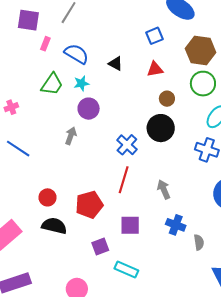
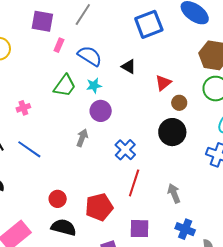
blue square: (155, 36) -> (149, 24), moved, size x1.6
red triangle: (155, 69) -> (163, 83), moved, turned -30
blue cross: (127, 145) -> (125, 150), moved

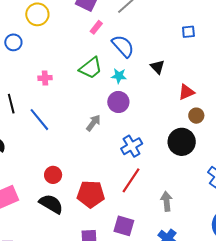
blue square: (149, 24) -> (188, 32), size x0.5

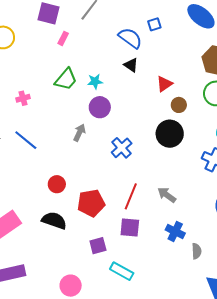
blue semicircle: (123, 46) -> (130, 38), moved
red circle: (53, 175) -> (57, 184), moved
red line: (131, 180) -> (131, 196), moved
gray arrow: (167, 201) -> (167, 195), turned -36

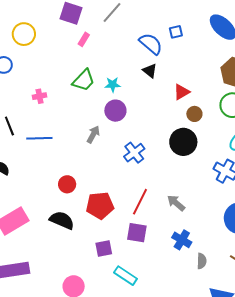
blue line: (26, 140) -> (39, 138), turned -45

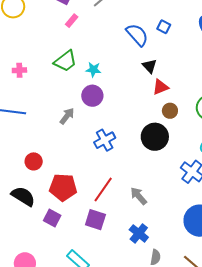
blue square: (176, 32) -> (164, 27), turned 32
black triangle: (150, 71) -> (150, 66), moved
purple square: (104, 248) -> (52, 218), moved, turned 30

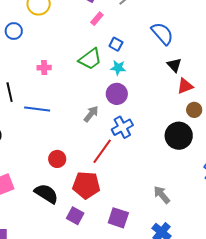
blue square: (164, 27) -> (116, 44), moved
blue cross: (105, 140) -> (122, 127), moved
red line: (103, 189) -> (102, 151), moved

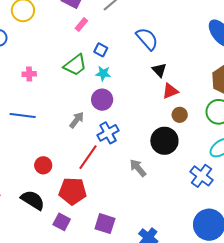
gray arrow: (162, 195) -> (138, 168), moved

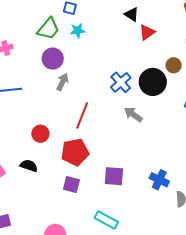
purple circle: (102, 100) -> (53, 59), moved
brown circle: (180, 115) -> (174, 65), moved
blue cross: (108, 133) -> (121, 82), moved
black semicircle: (33, 200) -> (29, 166), moved, size x0.7

